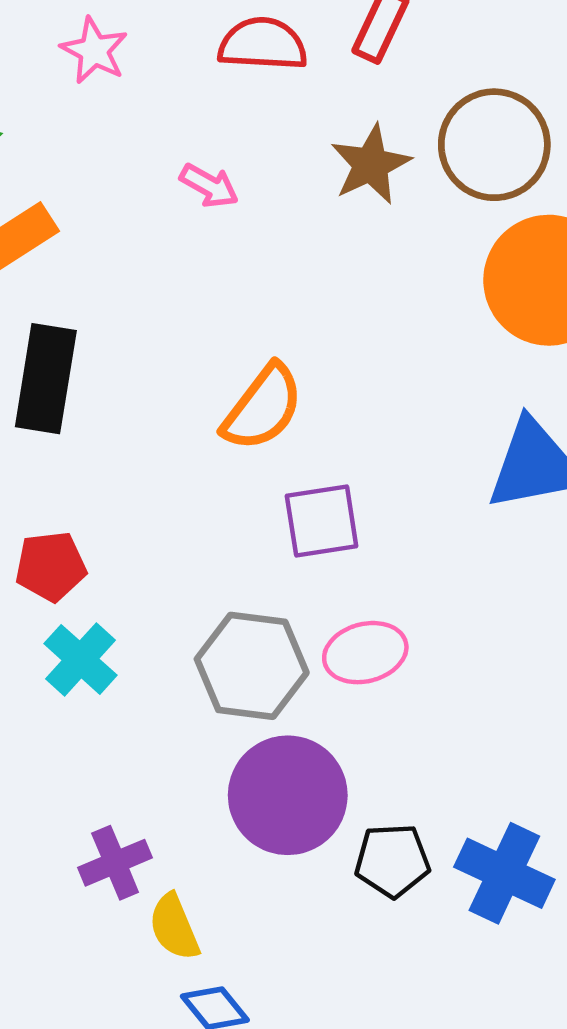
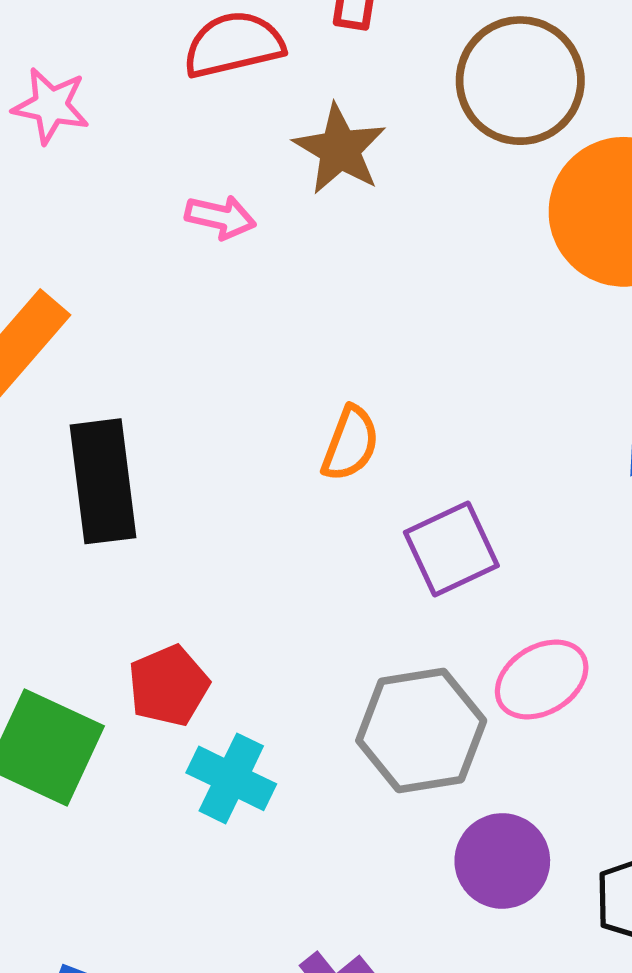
brown star: (371, 165) -> (340, 149), moved
orange semicircle: (263, 408) -> (350, 444), size x0.7
purple circle: (288, 795) -> (502, 861), size x0.7

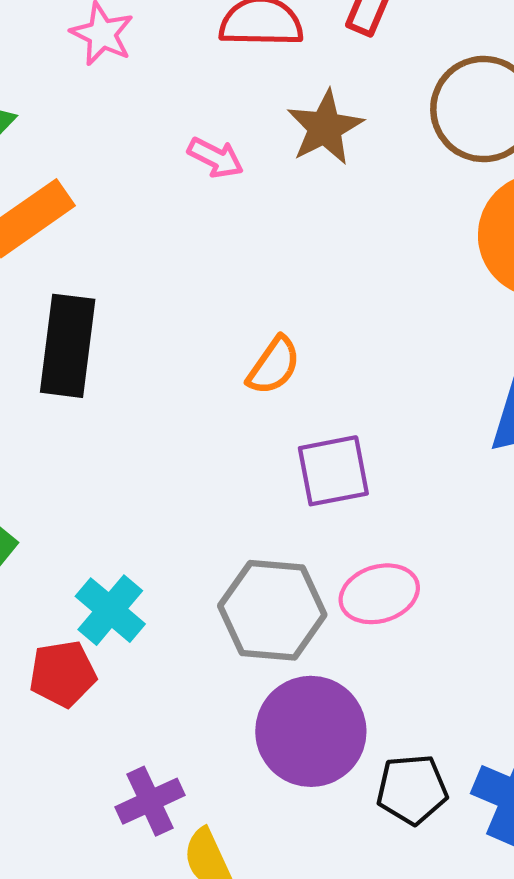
red pentagon: (169, 686) -> (63, 674), moved
purple circle: (502, 861) -> (311, 731), size x1.4

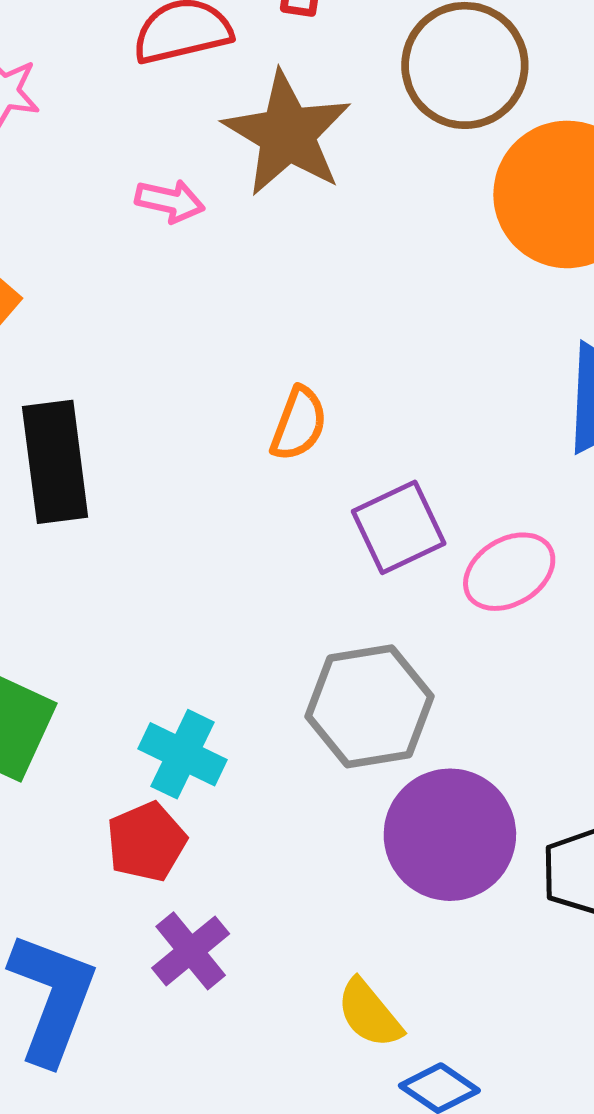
brown star: (325, 127) -> (287, 134), size x1.4
pink ellipse: (379, 594) -> (509, 572), moved
purple cross: (150, 801) -> (191, 951), moved

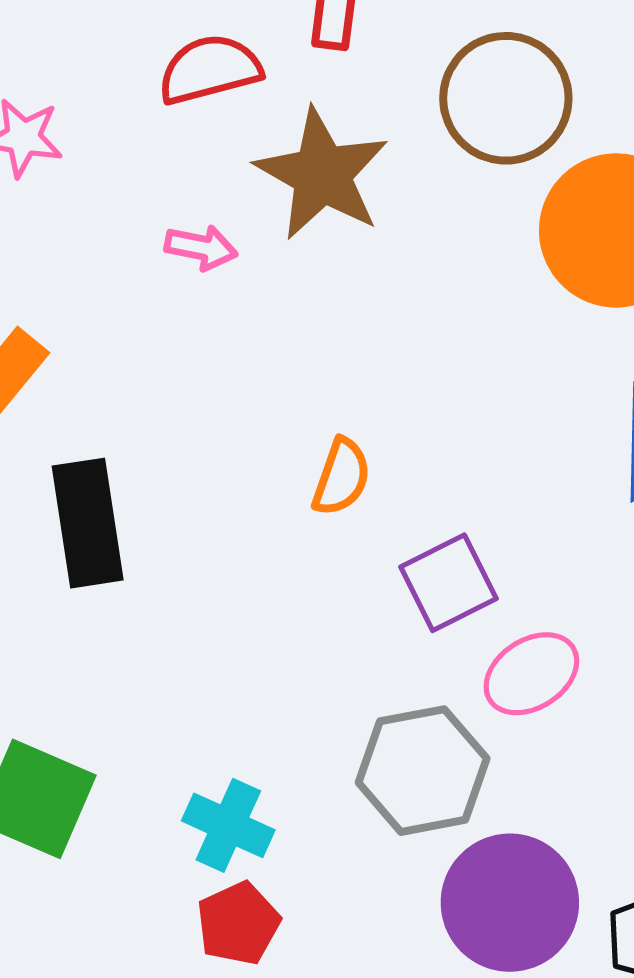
pink ellipse: (509, 572) -> (531, 674), moved
red pentagon: (146, 842) -> (238, 923), moved

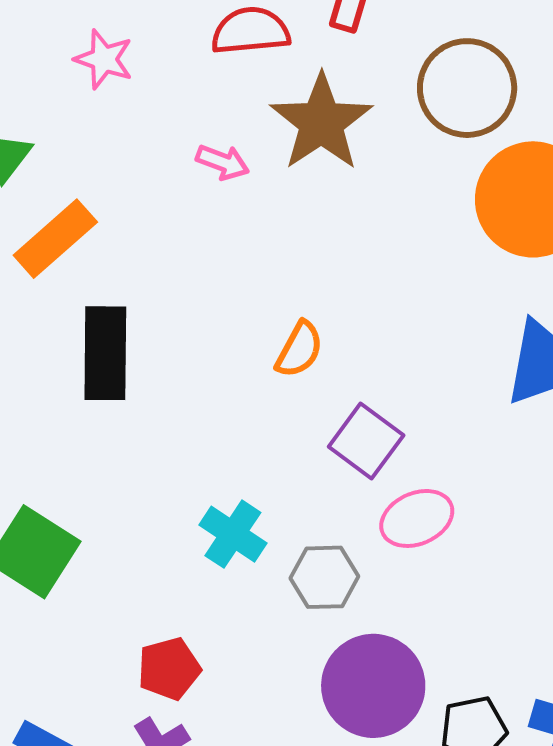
purple square: (448, 583) -> (366, 441), turned -36
gray hexagon: (423, 771) -> (324, 577), size x0.7
cyan cross: (228, 825) -> (233, 534), moved

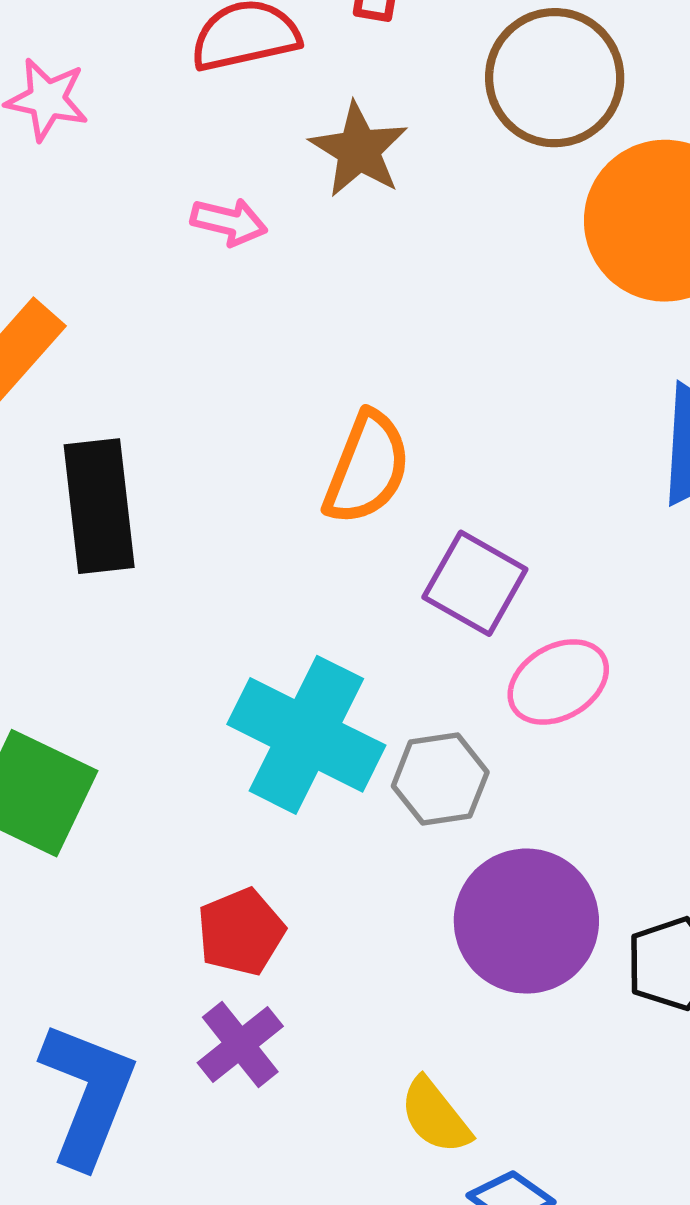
brown star: (321, 122) -> (359, 150), size x0.7
orange semicircle: (299, 350) -> (367, 468), size x1.4
cyan cross: (233, 534) -> (306, 735), size x1.6

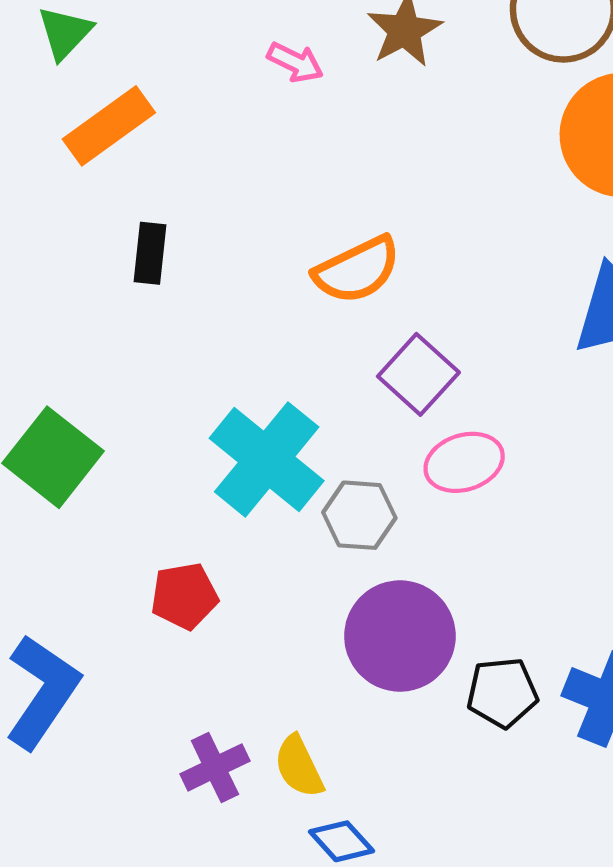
orange semicircle: (367, 468) -> (357, 270), turned 30
black rectangle: (99, 506) -> (150, 253), size x0.6
purple cross: (240, 1045) -> (215, 767), moved

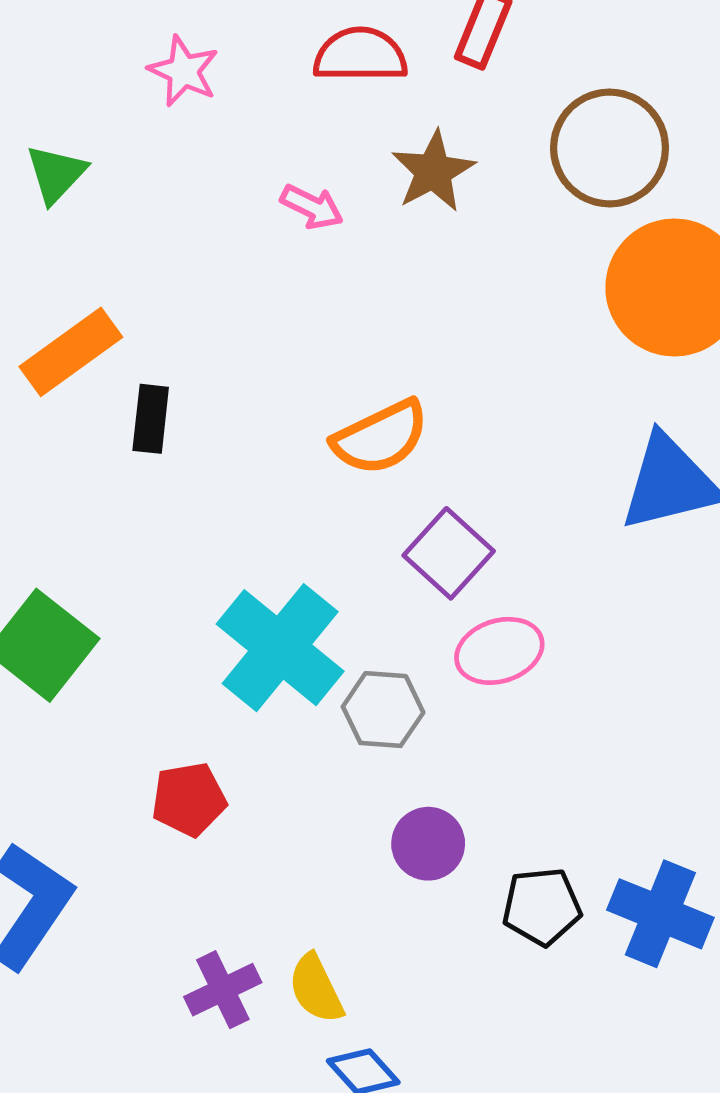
orange rectangle: (109, 126) -> (71, 352), moved
purple circle: (400, 636) -> (428, 844), size x0.6

